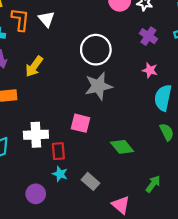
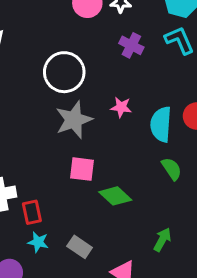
pink star: (150, 70) -> (121, 107), moved
pink square: (81, 123) -> (82, 169), moved

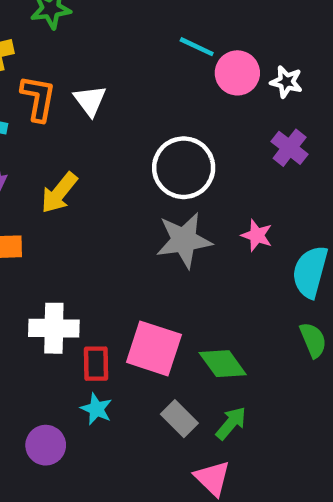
pink square: (82, 169) -> (154, 348), moved, size x1.4
green arrow: (162, 240) -> (231, 423), moved
gray rectangle: (80, 247) -> (179, 419), moved

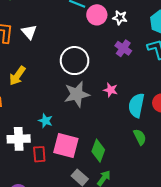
green diamond: (223, 364) -> (98, 151), turned 60
cyan star: (96, 409) -> (45, 121), moved

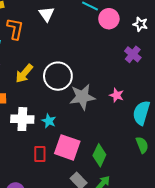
white star: (120, 18) -> (140, 24), moved
white triangle: (29, 32) -> (47, 14), moved
white circle: (75, 61) -> (58, 76), moved
white cross: (19, 139) -> (22, 119), moved

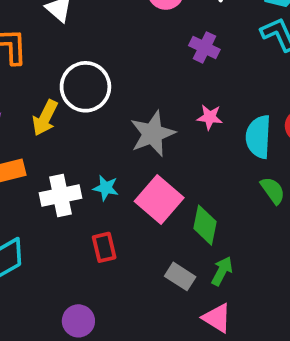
purple cross: (133, 54) -> (204, 47), moved
white circle: (58, 76) -> (85, 87), moved
pink square: (67, 147) -> (159, 200), moved, turned 35

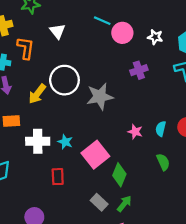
purple cross: (204, 47) -> (139, 70), turned 35
pink star: (210, 117) -> (135, 132), moved
gray star: (153, 134) -> (100, 97), moved
cyan semicircle: (258, 137) -> (161, 129), size x0.6

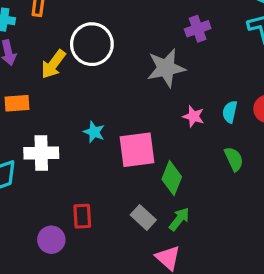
gray star: (100, 97) -> (166, 68), moved
white cross: (38, 141) -> (41, 153), moved
pink square: (95, 155) -> (137, 150), turned 32
red rectangle: (58, 177) -> (82, 216), moved

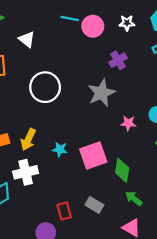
yellow arrow: (53, 64) -> (28, 140), moved
gray rectangle: (143, 217) -> (94, 205), moved
green arrow: (179, 219) -> (134, 198), turned -78

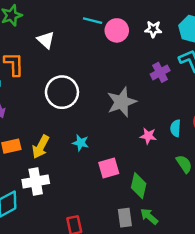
purple cross: (118, 60) -> (160, 72), moved
cyan star: (60, 149) -> (81, 143), moved
pink square: (93, 155) -> (109, 168), size x0.7
gray rectangle: (94, 205) -> (125, 218), moved, turned 48

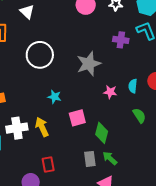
purple cross: (160, 72) -> (121, 40), turned 35
yellow arrow: (41, 147) -> (42, 127), moved, turned 126

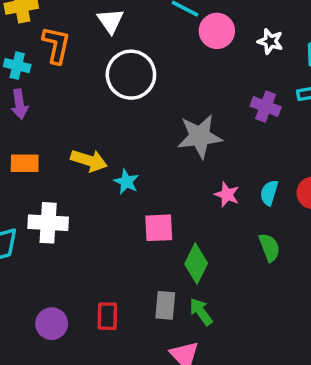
white circle: (40, 55) -> (131, 75), moved
yellow arrow: (42, 127) -> (89, 161), moved, turned 120
red rectangle: (48, 165) -> (107, 316), moved

